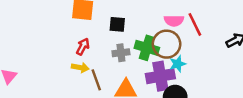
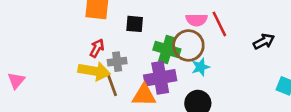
gray cross: (121, 53) -> (117, 62), moved
yellow arrow: (80, 68) -> (94, 71), size x1.6
purple cross: (160, 76) -> (160, 78), moved

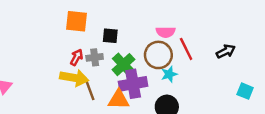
red line: (219, 24) -> (186, 49), moved
green cross: (167, 50) -> (123, 65), moved, turned 30
gray cross: (117, 62) -> (95, 57), moved

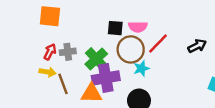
black square: (110, 36) -> (115, 28), moved
red line: (186, 49) -> (158, 44), turned 70
yellow arrow: (74, 78) -> (48, 72), size x0.6

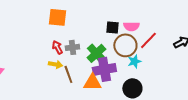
red arrow: (50, 52) -> (57, 47), turned -56

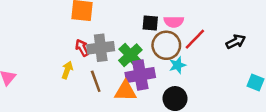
gray cross: (72, 47) -> (101, 48), size x1.5
yellow arrow: (55, 64) -> (67, 70), moved, turned -80

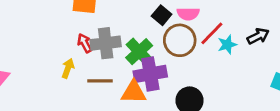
black square: (150, 23) -> (162, 15), turned 35
cyan star: (177, 65) -> (227, 45), moved
brown line: (96, 81) -> (100, 81), turned -70

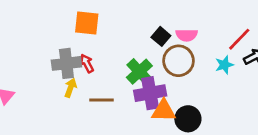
red line: (212, 33) -> (239, 39), moved
gray cross: (106, 43) -> (66, 63), moved
orange triangle: (134, 92) -> (164, 111), moved

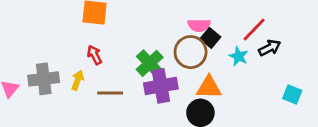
black square: (161, 36) -> (210, 38), moved
gray cross: (66, 63) -> (44, 79), moved
cyan star: (224, 65) -> (239, 56), turned -30
orange triangle: (164, 111) -> (209, 87), moved

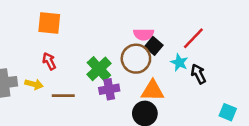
black arrow: (270, 48) -> (198, 74), moved, turned -90
yellow arrow: (78, 80) -> (34, 84), turned 84
purple cross: (161, 86) -> (109, 89), size x0.7
cyan square: (292, 94) -> (228, 112), moved

